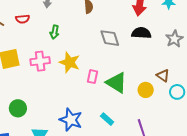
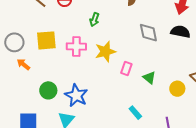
yellow star: (70, 62) -> (105, 52), turned 30
green triangle: (116, 83) -> (149, 78), size x0.6
blue star: (71, 120) -> (76, 95), moved

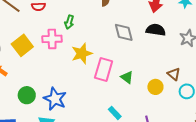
yellow square: (46, 40) -> (22, 45), turned -30
pink cross: (76, 46) -> (52, 39), moved
pink rectangle: (126, 69) -> (104, 69), size x1.6

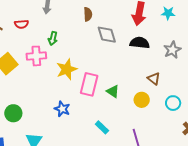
gray diamond: (124, 32) -> (107, 35), moved
brown triangle: (174, 74) -> (154, 79), moved
blue star: (55, 99) -> (62, 109), moved, size x0.7

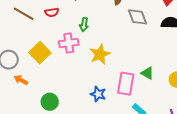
pink rectangle: (89, 84) -> (126, 84), moved

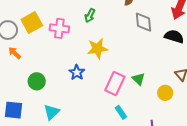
pink cross: (69, 43) -> (59, 28), moved
yellow square: (40, 53) -> (32, 22), moved
blue star: (98, 94) -> (77, 72), moved

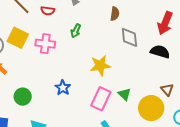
yellow square: (32, 22) -> (18, 38), turned -35
yellow star: (97, 48) -> (100, 65), moved
yellow circle: (165, 93) -> (151, 108), size x1.6

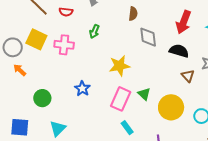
brown triangle: (167, 90) -> (188, 76), moved

